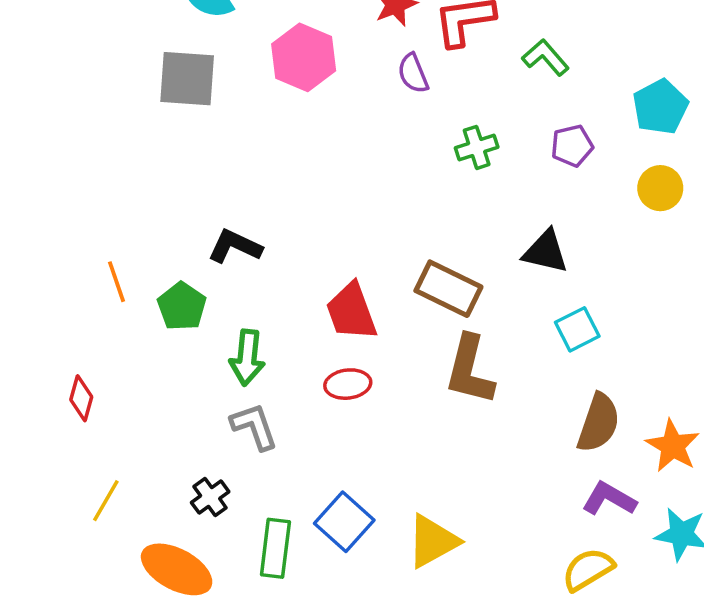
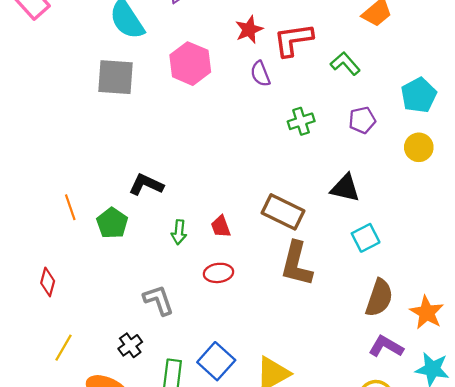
red trapezoid: (351, 312) -> (221, 227), size x0.6
green arrow: (247, 358) -> (179, 232), moved, size x0.7

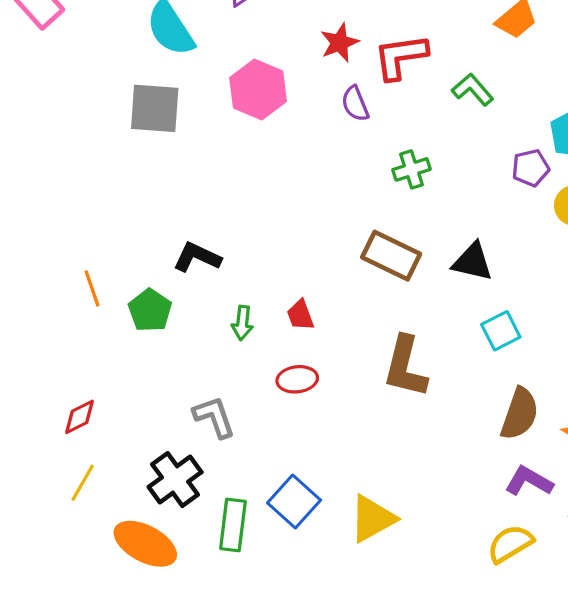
purple pentagon: (362, 120) -> (531, 168), moved
brown rectangle: (283, 212) -> (391, 256), moved
red diamond: (48, 282) -> (80, 417), moved, turned 48
black cross: (130, 345) -> (175, 480), size x1.6

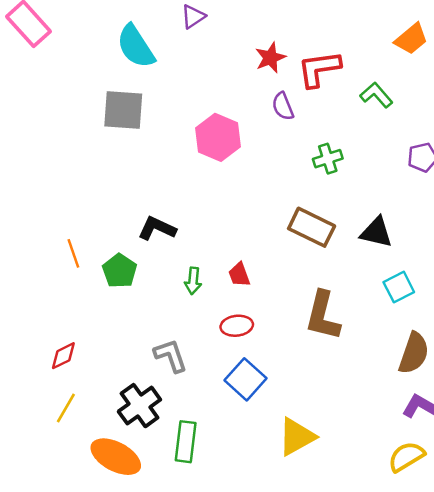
pink hexagon: (258, 90) -> (218, 137), moved
blue square: (294, 501) -> (245, 379), moved

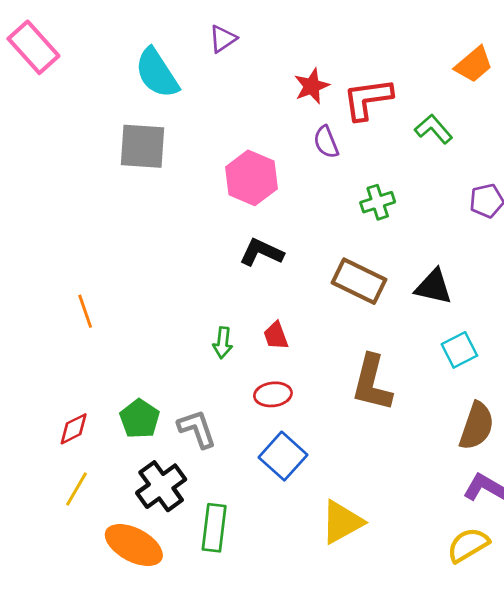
black L-shape: (157, 228) -> (261, 252), moved
green pentagon: (120, 271) -> (140, 419), moved

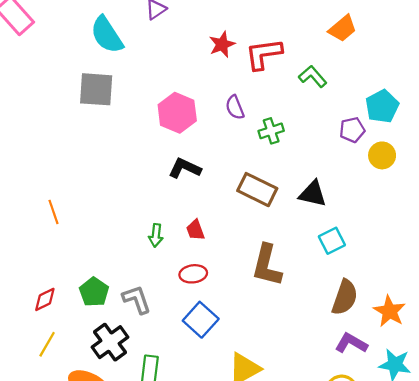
purple semicircle: (326, 142) -> (235, 107), moved

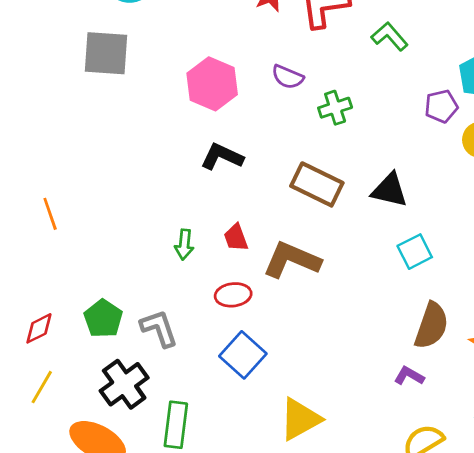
purple semicircle: (235, 107) -> (288, 77), turned -45
brown L-shape: (267, 265) -> (292, 260), moved, turned 99
purple L-shape: (351, 343) -> (409, 376), moved, size x0.7

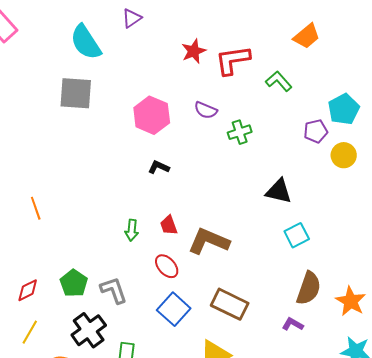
black L-shape: (222, 157) -> (159, 167), size x0.7
brown rectangle: (317, 184) -> (230, 304), moved
red ellipse: (233, 295) -> (167, 266), turned 55

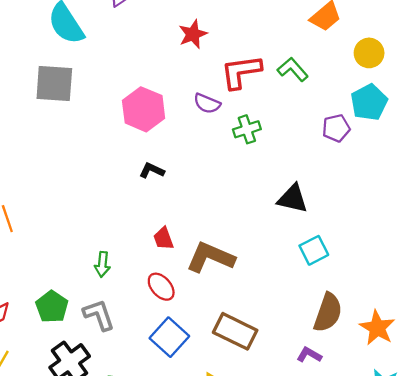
red L-shape: (233, 60) -> (241, 72), moved
yellow circle: (344, 155) -> (369, 53), moved
green arrow: (132, 230) -> (102, 264), moved

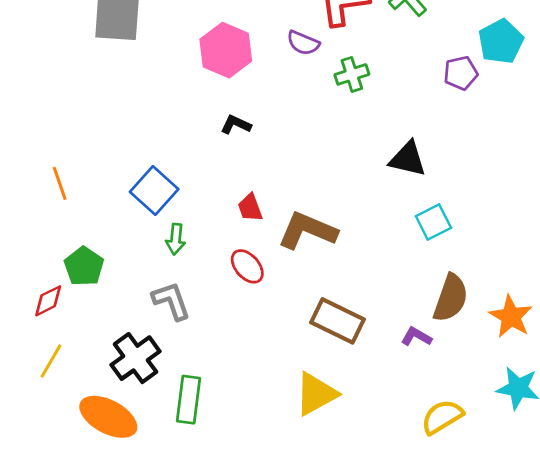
green pentagon: (52, 307) -> (84, 266), moved
blue square: (169, 337) -> (154, 190), moved
purple L-shape: (309, 355) -> (416, 337), moved

